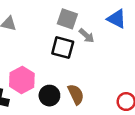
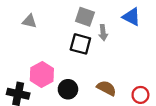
gray arrow: (87, 36) -> (103, 33), turned 42
brown semicircle: (76, 94) -> (106, 88), moved, turned -36

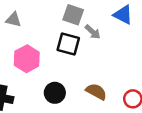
gray arrow: (103, 33) -> (93, 32), turned -42
pink hexagon: (42, 75) -> (27, 59), moved

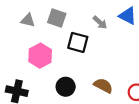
gray square: (73, 15) -> (57, 18), moved
gray arrow: (93, 32) -> (100, 22), moved

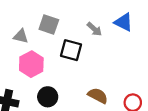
gray triangle: (28, 20) -> (21, 36), moved
black circle: (66, 87) -> (48, 97), moved

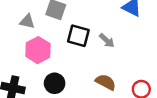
gray arrow: (94, 29) -> (107, 41), moved

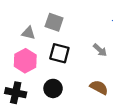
black square: (78, 36) -> (59, 53), moved
pink hexagon: (38, 50) -> (25, 61), moved

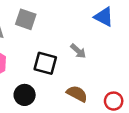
black square: (59, 53) -> (45, 63), moved

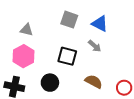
blue triangle: (104, 17) -> (100, 24), moved
gray square: (26, 19) -> (69, 20), moved

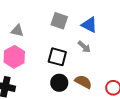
black circle: (50, 83) -> (59, 83), moved

